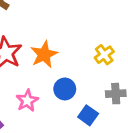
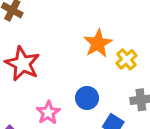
orange star: (44, 54) -> (98, 43), moved

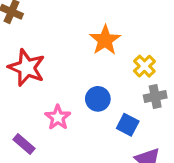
yellow cross: (126, 59) -> (144, 66), moved

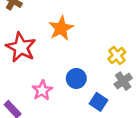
orange star: (105, 40) -> (61, 28), moved
gray cross: (155, 96) -> (123, 81), turned -30

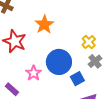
blue circle: (76, 78) -> (59, 62), size x1.6
blue square: (99, 102) -> (77, 79), turned 32

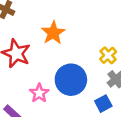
blue square: (77, 79) -> (103, 104), moved

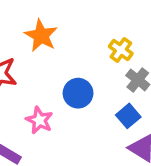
blue circle: (71, 80) -> (78, 93), size x0.7

